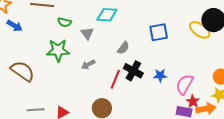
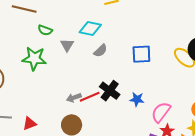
gray semicircle: (123, 48) -> (101, 51), moved
gray arrow: (88, 65) -> (74, 98), moved
red line: (115, 79) -> (90, 97), turned 36

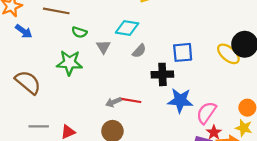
black cross: (110, 91) -> (162, 74), moved, turned -36
red line: (90, 97) -> (130, 100), turned 36
blue star: (137, 99) -> (180, 100), size x1.6

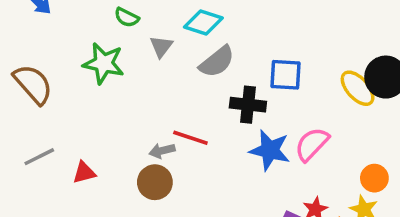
gray semicircle: (139, 51) -> (217, 62), size x1.5
gray arrow: (113, 102) -> (162, 151), moved
pink semicircle: (206, 113) -> (312, 144), moved
gray line: (39, 126) -> (39, 157), turned -36

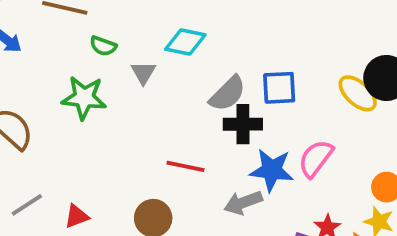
gray semicircle: (217, 62) -> (228, 94), moved
gray arrow: (162, 151) -> (243, 203), moved, size x1.4

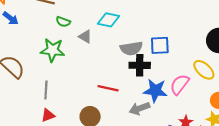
gray triangle: (143, 73) -> (85, 37), turned -32
yellow ellipse: (358, 93) -> (204, 70), moved
gray semicircle: (228, 94) -> (131, 48), turned 35
gray line: (27, 205) -> (46, 90), moved, turned -54

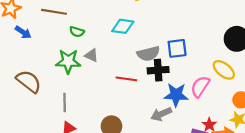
gray triangle: (85, 37) -> (91, 55), moved
red line: (108, 88) -> (126, 79), moved

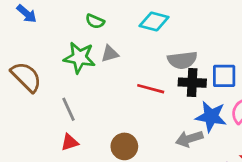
blue square: (177, 48) -> (224, 76), moved
gray triangle: (91, 55) -> (110, 54), turned -48
gray line: (65, 103) -> (69, 109), turned -30

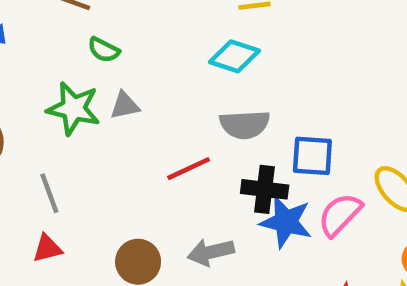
cyan diamond: (154, 22) -> (234, 56), moved
black cross: (192, 83) -> (265, 189), moved
red line: (151, 89) -> (189, 169), turned -44
gray arrow: (189, 139) -> (211, 252), moved

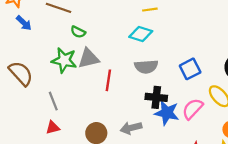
gray triangle: (125, 105) -> (89, 58), size x1.5
blue square: (312, 156) -> (190, 69), moved, turned -30
red line: (189, 169) -> (108, 80), moved, turned -55

